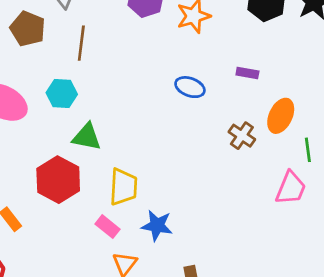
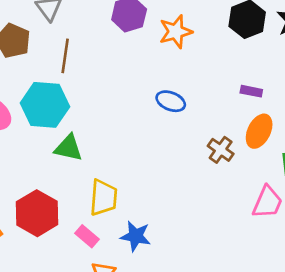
purple rectangle: (247, 73) -> (251, 91), moved
cyan hexagon: (62, 93) -> (45, 105), size x1.6
red hexagon: (58, 180) -> (37, 213), moved

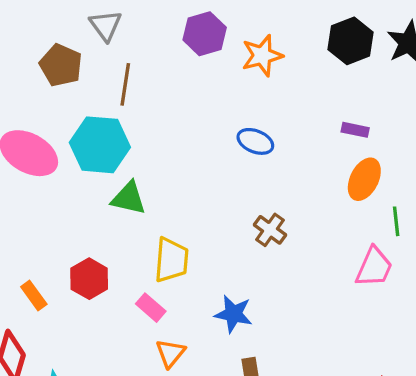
brown cross: (221, 150) -> (270, 230), moved
red hexagon: (37, 213) -> (89, 279), size x0.7
blue star: (136, 236) -> (233, 314), moved

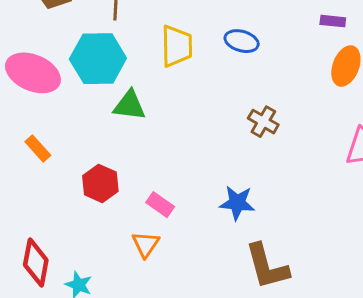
yellow trapezoid: (171, 260) -> (177, 46), moved
orange rectangle: (34, 295) -> (38, 148), moved
orange triangle: (170, 353) -> (146, 244), moved

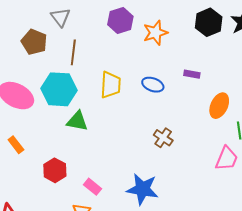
purple rectangle: (333, 21) -> (192, 74), moved
blue star: (237, 203) -> (142, 189), size x1.4

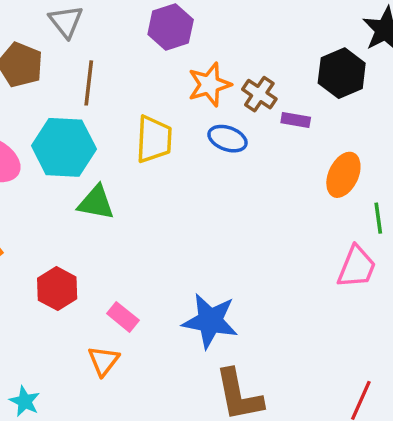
black hexagon: (209, 22) -> (342, 73), moved
orange star: (155, 33) -> (209, 85), moved
brown cross: (163, 138) -> (259, 94), moved

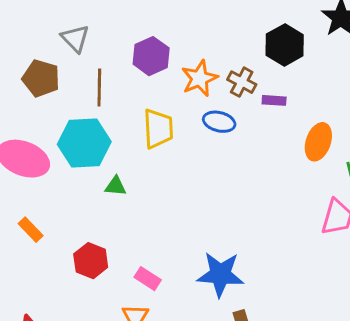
purple hexagon: (171, 27) -> (151, 56), moved
black hexagon: (342, 73) -> (285, 45), moved
green triangle: (96, 203) -> (116, 186), size x0.7

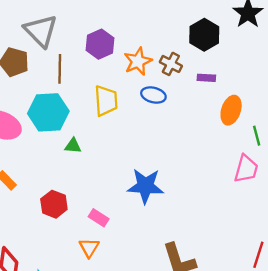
gray triangle: (75, 38) -> (41, 31), size x1.5
purple rectangle: (274, 100) -> (206, 78), moved
blue star: (220, 274) -> (145, 186), moved

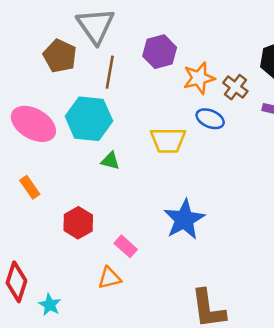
yellow trapezoid: (106, 101) -> (168, 140), moved, turned 84
blue star: (145, 186) -> (184, 219), turned 30
orange triangle: (89, 248) -> (110, 278), turned 35

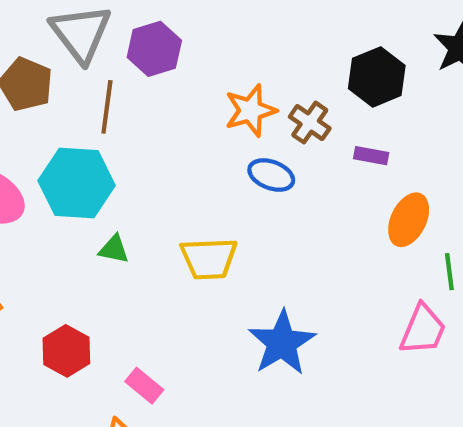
purple hexagon: (160, 52) -> (154, 49), moved
yellow trapezoid: (168, 140) -> (209, 259), moved
blue star: (184, 219) -> (282, 343), moved

